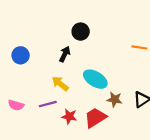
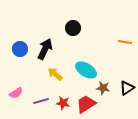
black arrow: (65, 54) -> (45, 49), moved, size x1.5
purple line: (48, 104) -> (41, 101), moved
pink semicircle: (16, 105) -> (16, 93), turned -48

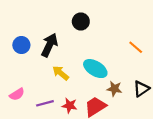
orange line: (125, 42) -> (136, 47), moved, turned 32

